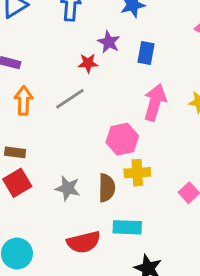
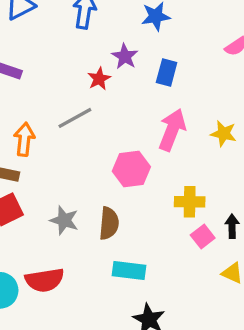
red star: (88, 63) -> (99, 79), turned -30
orange arrow: (24, 101) -> (24, 139), moved
yellow cross: (137, 173) -> (190, 202), moved
red semicircle: (84, 242) -> (45, 280), moved

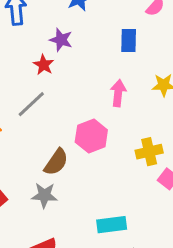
blue rectangle: (167, 72) -> (129, 41), moved
pink arrow: (172, 130) -> (118, 93), size x0.7
brown semicircle: (109, 223) -> (56, 162), moved, turned 44

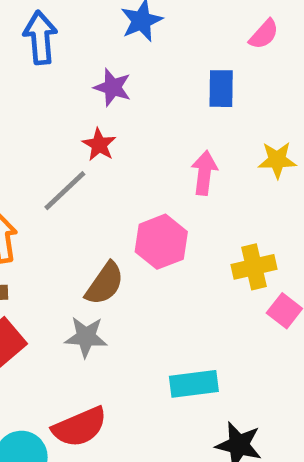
red star: (44, 65) -> (99, 145), moved

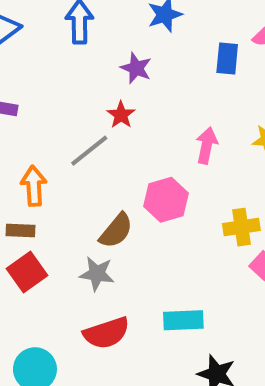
blue rectangle: (221, 89) -> (227, 59), moved
red semicircle: (80, 427) -> (106, 333), moved

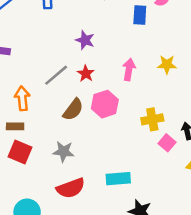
purple star: (136, 68) -> (85, 40), moved
red star: (121, 115) -> (86, 74), moved
brown semicircle: (116, 231) -> (73, 110), moved
red square: (27, 272) -> (20, 152), turned -30

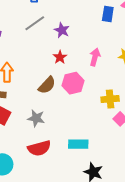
gray line: (56, 75) -> (35, 23), moved

